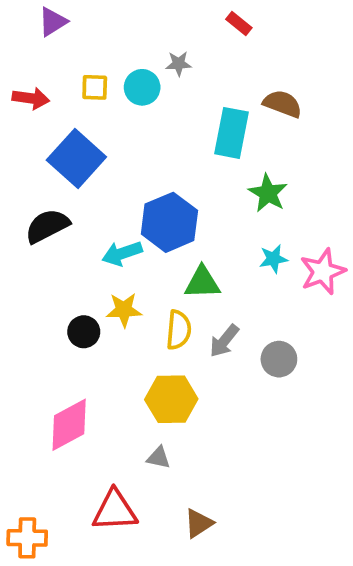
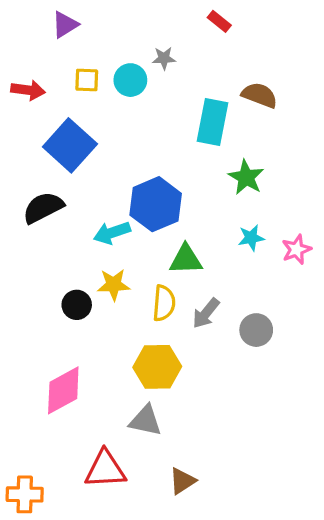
purple triangle: (53, 22) -> (65, 25), moved
pink star: (323, 272) -> (296, 249), size x0.7
gray triangle: (159, 458) -> (145, 421), size x1.5

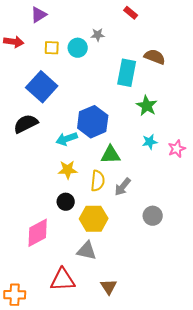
red arrow: (28, 90) -> (14, 42), moved
black circle: (77, 305) -> (66, 202), moved
gray circle: (256, 330) -> (153, 216), moved
brown triangle: (182, 481) -> (109, 287), turned -30

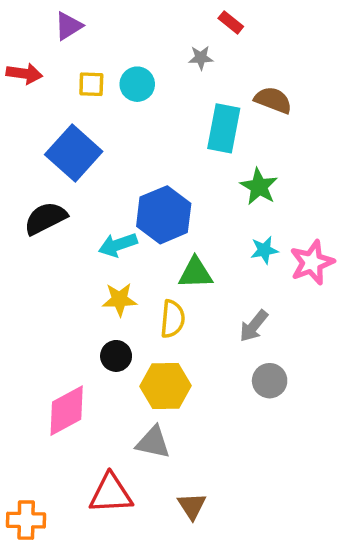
gray star: (98, 35) -> (201, 58), moved
pink star: (177, 149) -> (312, 262), size x1.4
gray arrow: (123, 187) -> (254, 326), moved

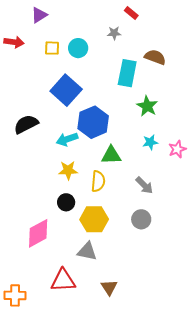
blue square: (74, 153) -> (66, 90), moved
pink star: (312, 262) -> (177, 149), size x0.7
gray arrow: (254, 326) -> (144, 185), turned -84
gray circle: (270, 381) -> (141, 219), moved

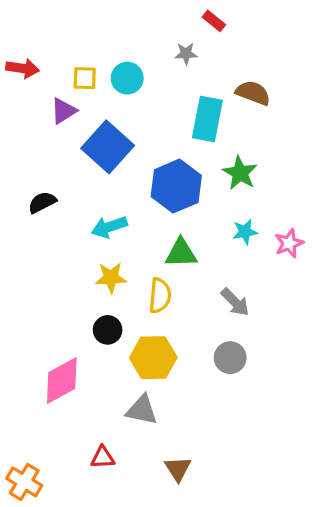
purple triangle: (39, 15) -> (63, 111), moved
blue hexagon: (93, 122) -> (176, 186), moved
black semicircle: (26, 124) -> (42, 202), size x0.7
red triangle: (63, 280) -> (103, 457), size x0.6
orange cross: (15, 295) -> (24, 482), turned 30

